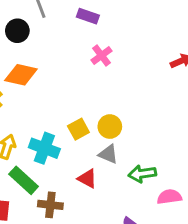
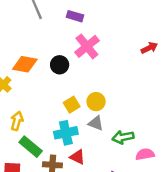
black circle: (17, 31) -> (60, 65), moved
pink cross: (101, 56) -> (87, 46), size x1.5
cyan cross: (44, 148) -> (66, 133), moved, turned -30
red triangle: (87, 179) -> (77, 157), moved

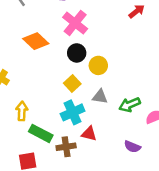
orange diamond: (25, 64) -> (36, 41), moved, turned 45
black circle: (60, 65) -> (77, 53), moved
yellow circle: (96, 102) -> (98, 65), moved

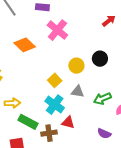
black circle: (77, 53) -> (100, 59), moved
yellow arrow: (22, 111) -> (12, 103), turned 84
cyan cross: (73, 112) -> (55, 105), turned -30

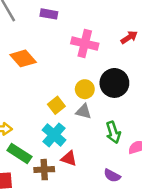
pink cross: (57, 30) -> (85, 44), moved, turned -30
black circle: (100, 59) -> (114, 83), size x1.5
gray triangle: (78, 92) -> (84, 111), moved
green arrow: (102, 99) -> (113, 132), turned -90

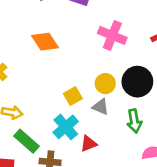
green arrow: (113, 132) -> (134, 121), moved
red triangle: (69, 158) -> (89, 144), moved, turned -49

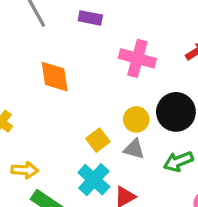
orange diamond: (45, 42) -> (55, 77), turned 32
green arrow: (134, 121) -> (178, 161), turned 85

